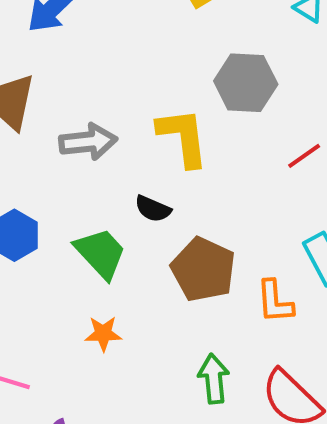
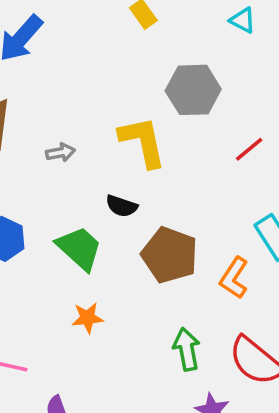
gray arrow: (88, 142) -> (61, 152), size x0.6
orange L-shape: (275, 302) -> (234, 278), turned 42

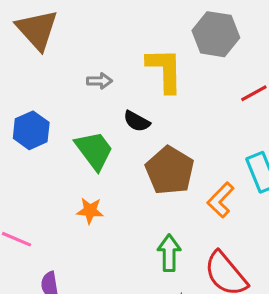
gray arrow: (61, 152) -> (99, 81), moved

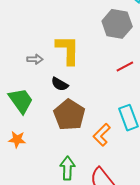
gray hexagon: (216, 34) -> (117, 24), moved
gray arrow: (99, 81) -> (35, 59), moved
black semicircle: (137, 121) -> (60, 84), moved

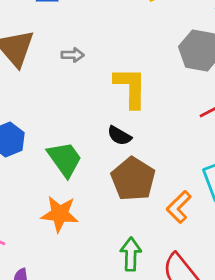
gray arrow: (35, 59) -> (73, 55), moved
orange star: (17, 140) -> (60, 214), size x1.5

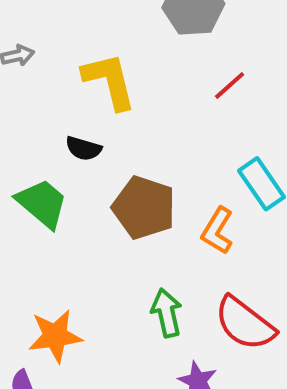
black semicircle: (119, 136) -> (83, 148), moved
orange star: (60, 214) -> (55, 336), moved

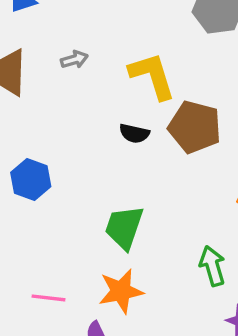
green trapezoid: (42, 203) -> (124, 227), moved, turned -108
brown pentagon: (144, 207) -> (195, 127), moved

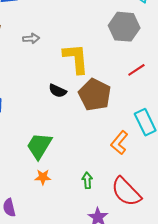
green arrow: (212, 266) -> (87, 180), size x0.7
orange star: (121, 291) -> (43, 177), moved, size x0.6

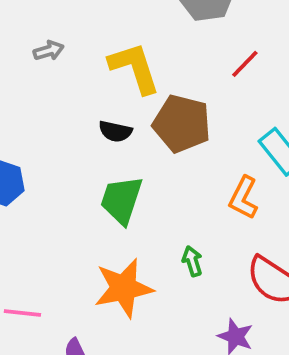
green trapezoid: (39, 146) -> (121, 200), moved
orange star: (43, 177) -> (124, 288), size x2.0
green arrow: (87, 180) -> (192, 261), moved

